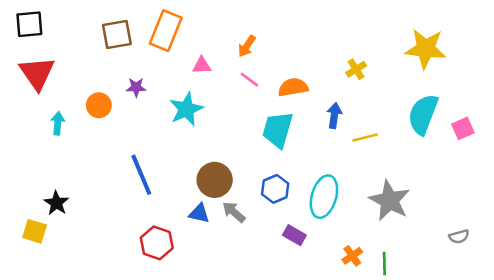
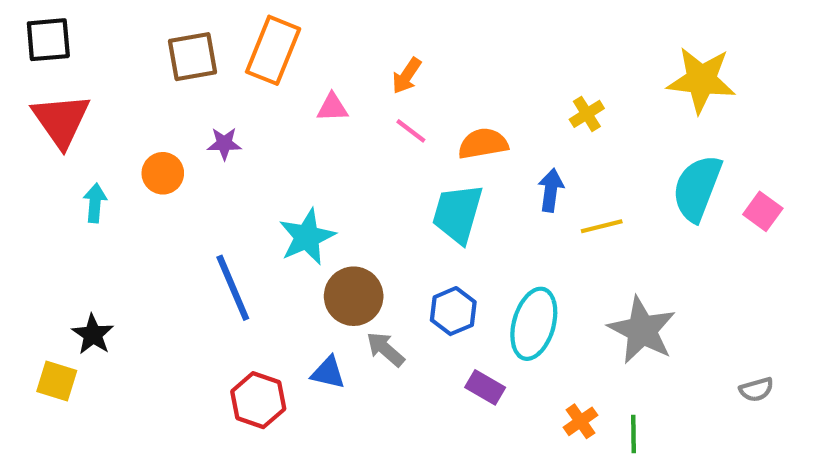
cyan star: (186, 109) -> (307, 237), moved
pink square: (463, 128) -> (763, 211), turned -30
blue triangle: (199, 213) -> (328, 373), moved

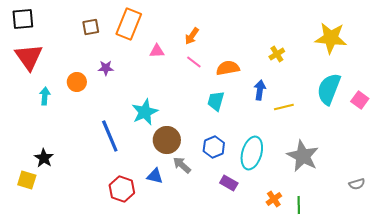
brown square: (192, 57) -> (91, 27), size x0.7
cyan trapezoid: (458, 214) -> (216, 101), size x0.7

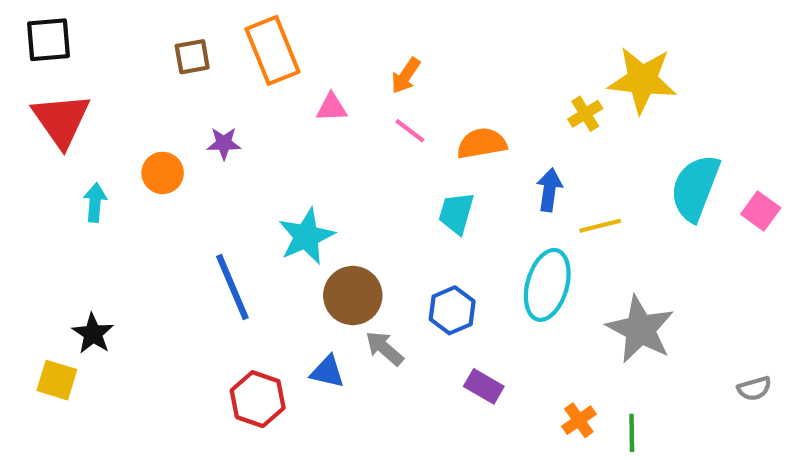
orange rectangle: (129, 24) -> (272, 50), turned -44
yellow star: (331, 38) -> (642, 80), moved
cyan ellipse: (252, 153) -> (547, 285), moved

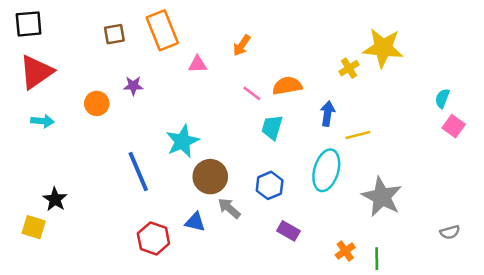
red triangle: (61, 120) -> (36, 72), turned 30
pink line: (410, 131) -> (252, 93), moved
cyan semicircle: (695, 188) -> (442, 98), moved, size x0.5
cyan arrow: (95, 203) -> (42, 121), moved, turned 90

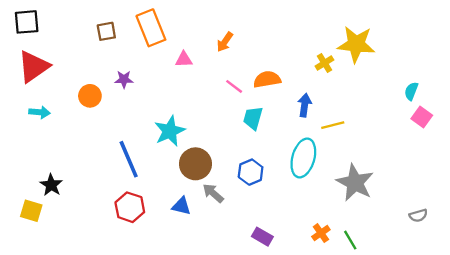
purple rectangle: (288, 231) -> (262, 237), moved
red hexagon: (153, 238) -> (130, 207), moved
green line: (377, 259) -> (350, 240), turned -30

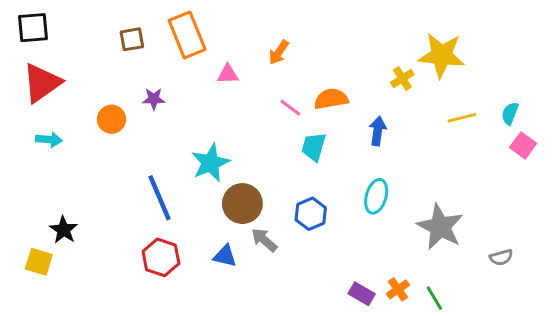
yellow line: (333, 125) -> (462, 118), moved
cyan ellipse: (303, 158) -> (376, 196), size x0.7
gray semicircle: (418, 215) -> (501, 257), moved
purple rectangle: (262, 237) -> (362, 294), moved

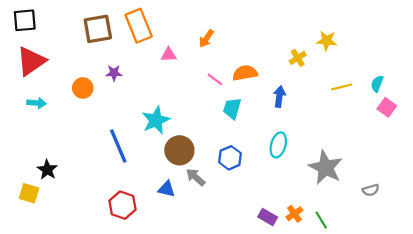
brown square: (132, 39) -> (98, 29), size x1.6
yellow star: (442, 55) -> (327, 41), size x0.6
red hexagon: (161, 257) -> (122, 205), moved

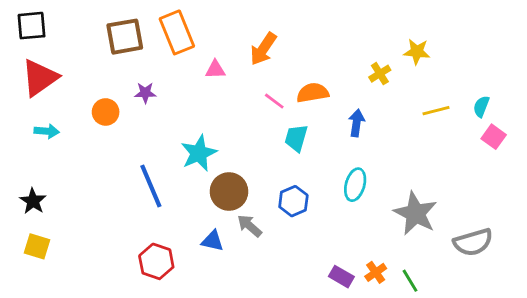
orange arrow: (206, 39) -> (263, 49), size x1.4
black star: (47, 170) -> (33, 201), moved
gray semicircle: (371, 190) -> (473, 242), size x1.8

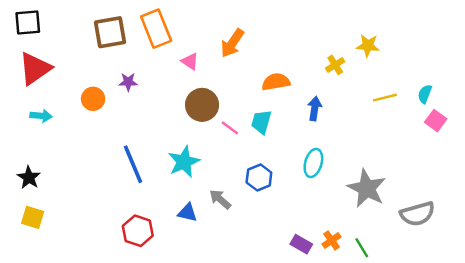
pink triangle: (215, 69) -> (190, 61), turned 36
pink line: (274, 101) -> (230, 128), moved
cyan star: (199, 153) -> (184, 162), moved
brown circle: (229, 192) -> (202, 105), moved

